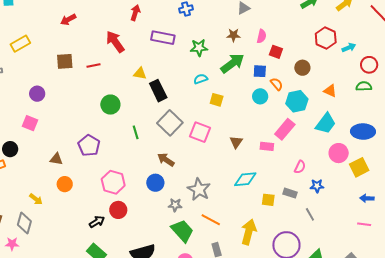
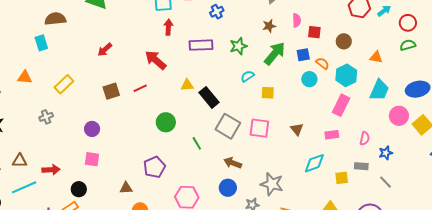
purple pentagon: (89, 145) -> (155, 167), turned 30
pink rectangle: (267, 146) -> (332, 135), moved

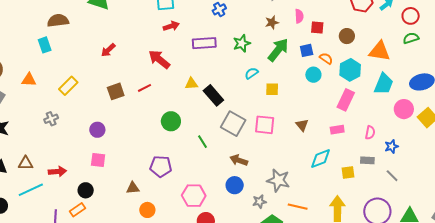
red arrow: (168, 27) -> (171, 26), turned 70
orange triangle: (376, 57) -> (380, 51), size x1.6
purple pentagon: (155, 167) -> (161, 166), turned 30

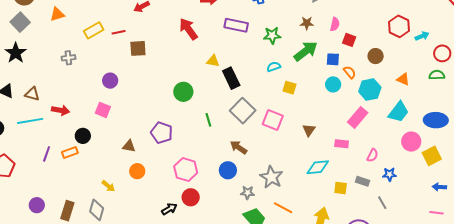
orange triangle: (380, 51) -> (403, 79), size x0.6
orange triangle: (29, 80) -> (57, 14), turned -35
red line: (144, 88) -> (119, 32), moved

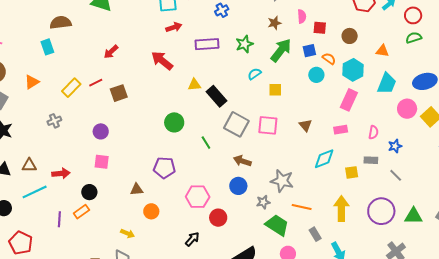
red circle: (191, 197) -> (218, 218), moved

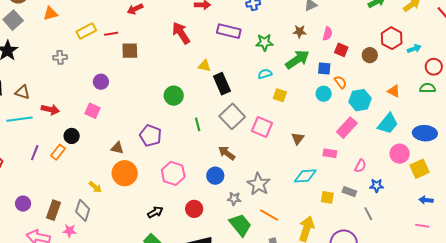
brown circle: (350, 36) -> (370, 55), moved
orange circle: (151, 211) -> (125, 173), size x1.6
orange rectangle: (81, 212) -> (58, 152), turned -35
red circle: (218, 218) -> (194, 209), moved

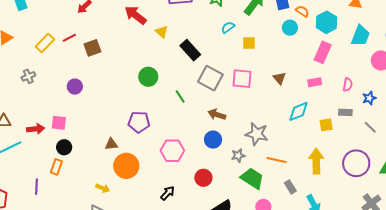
yellow triangle: (204, 66) -> (162, 32), moved, turned 48
pink square: (93, 111) -> (59, 123), moved
purple line: (35, 153) -> (36, 187), moved

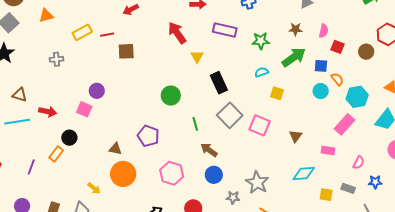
purple circle: (75, 87) -> (97, 91), moved
brown arrow: (217, 115) -> (209, 150), moved
pink square: (59, 123) -> (84, 109), moved

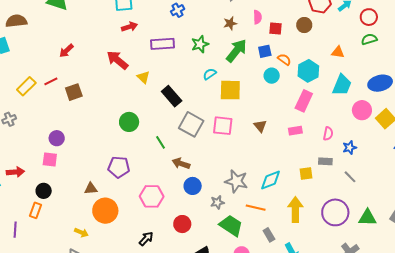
yellow square: (277, 93) -> (230, 90), size x1.6
cyan diamond: (304, 174) -> (271, 180), moved

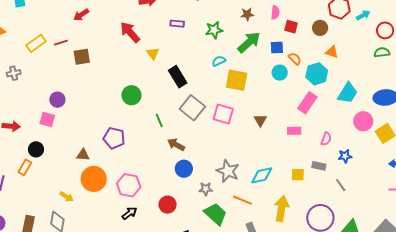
purple rectangle: (162, 44) -> (177, 24), size x0.6
orange triangle: (338, 52) -> (332, 52), moved
pink hexagon: (152, 196) -> (129, 185), moved

